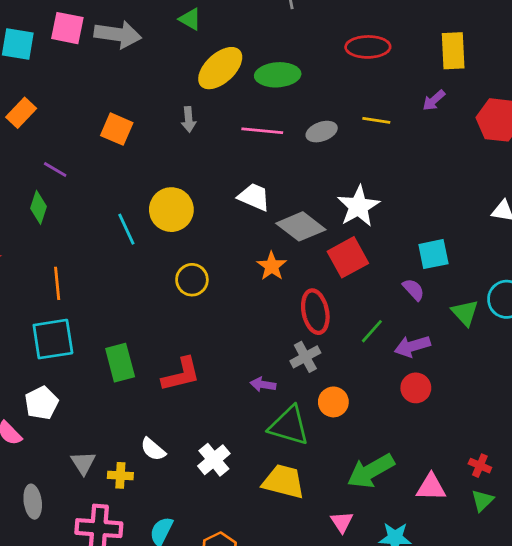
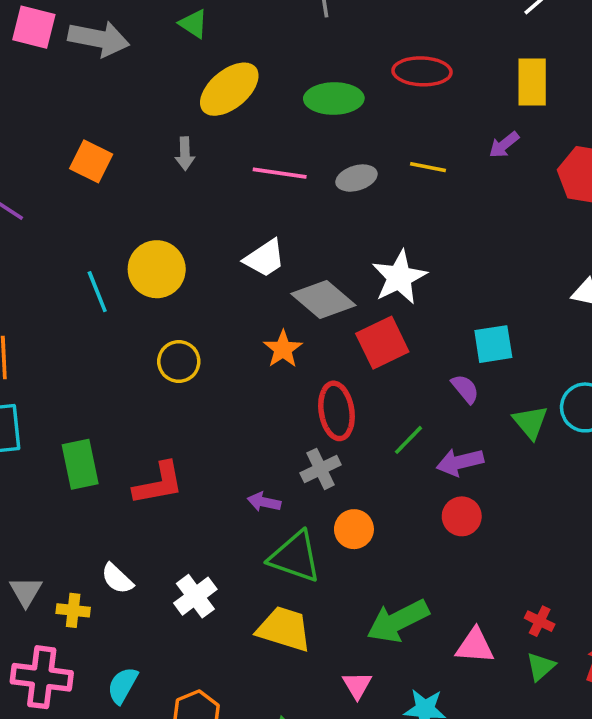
green ellipse: (278, 75) -> (334, 99), moved
white trapezoid: (254, 197) -> (265, 258), turned 120

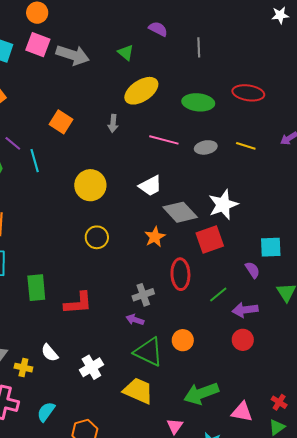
cyan line: (97, 292) -> (35, 161), moved
gray cross: (321, 469) -> (143, 295), moved

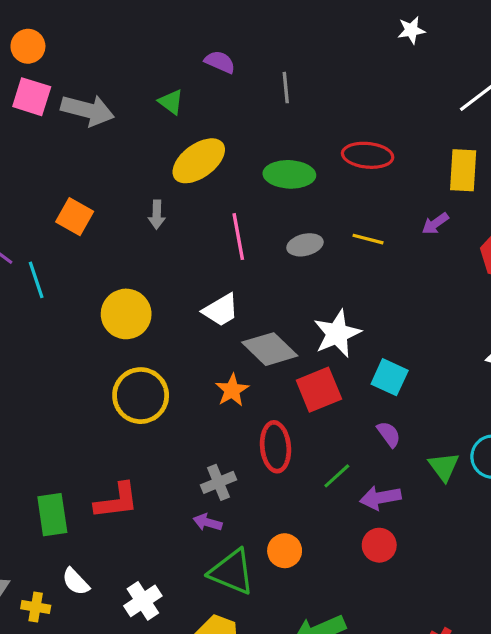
pink line: (164, 140) -> (238, 237), turned 68
yellow circle: (97, 237) -> (141, 396), size x1.5
cyan square: (271, 247) -> (390, 377), moved, turned 30
green rectangle: (36, 288) -> (52, 515), moved

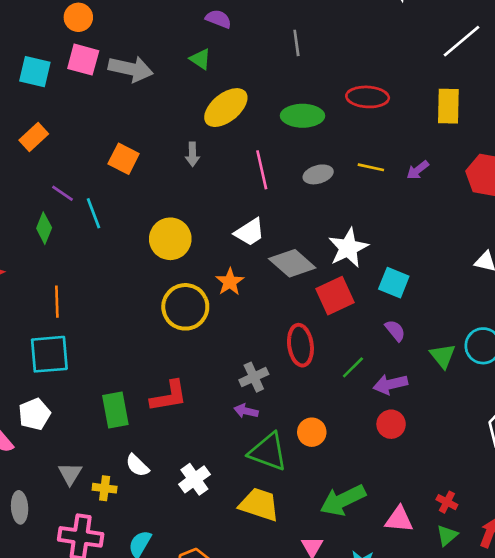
purple semicircle: (220, 62) -> (218, 19), moved
purple arrow: (435, 224) -> (418, 170), moved
orange star: (232, 390) -> (230, 282), moved

